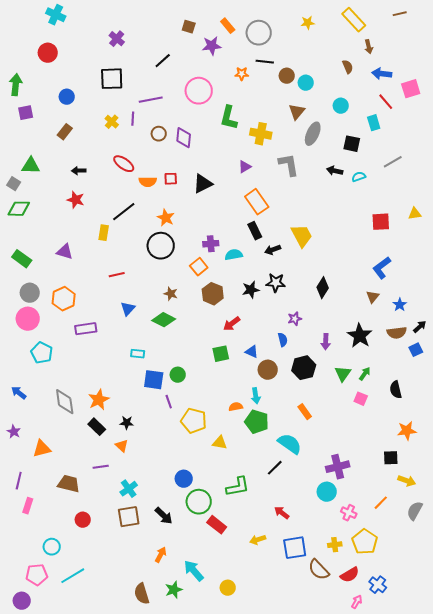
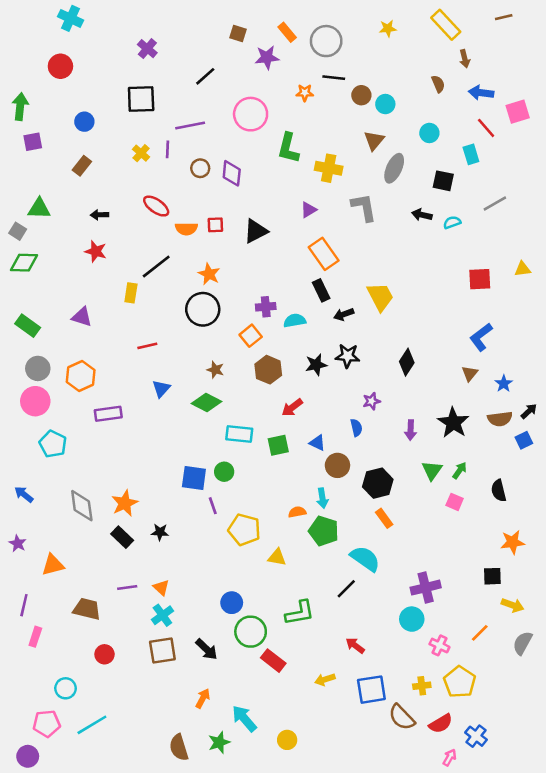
cyan rectangle: (138, 354) -> (239, 434), moved, size x1.5
black hexagon: (304, 368) -> (378, 483), moved
orange triangle: (122, 446) -> (161, 588), moved

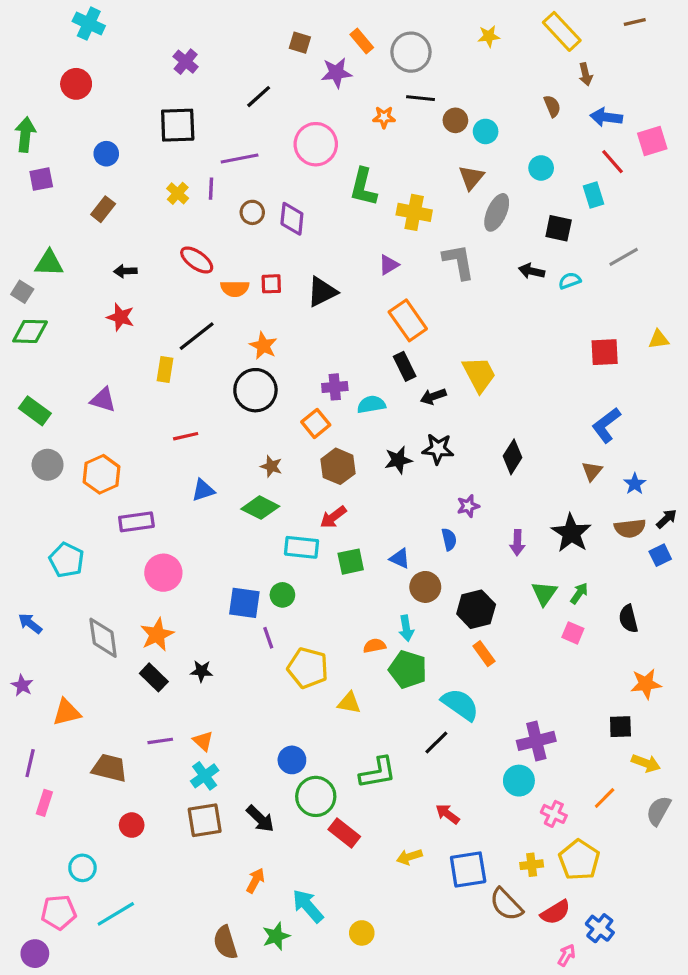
blue triangle: (161, 389) -> (203, 490), turned 30
pink circle: (35, 401) -> (163, 573), moved
red arrow: (292, 407) -> (333, 517), moved

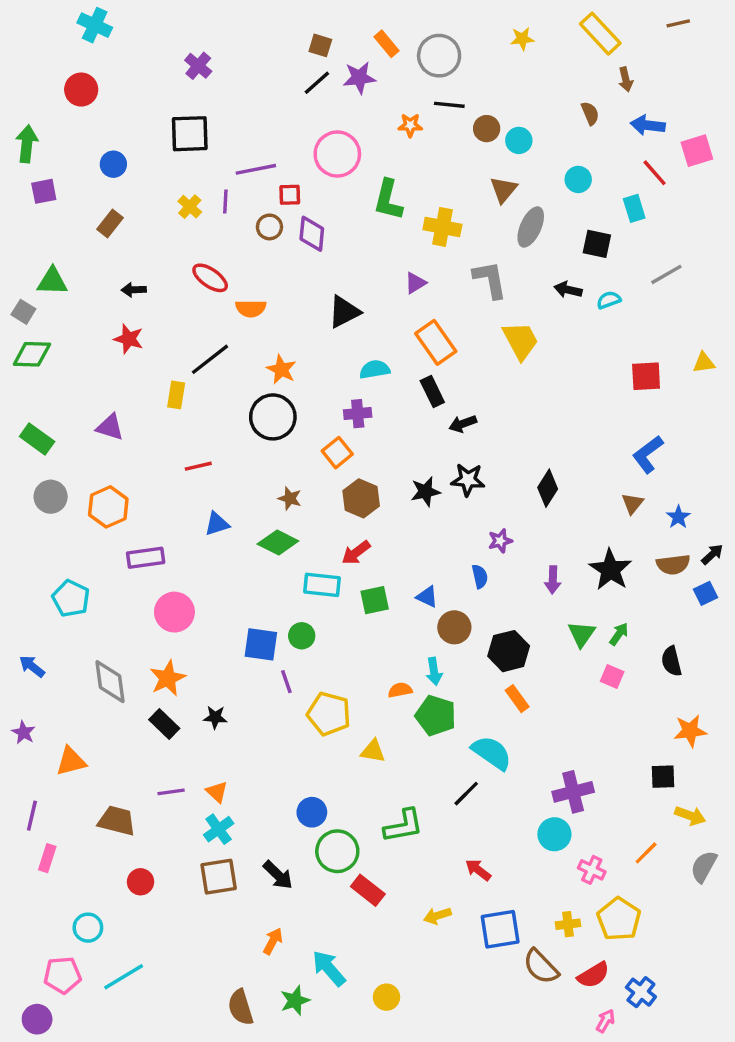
black line: (259, 97) -> (317, 83), moved
red square: (271, 284) -> (290, 195), moved
yellow trapezoid: (479, 374) -> (521, 341), moved
cyan semicircle: (371, 404) -> (375, 369), moved

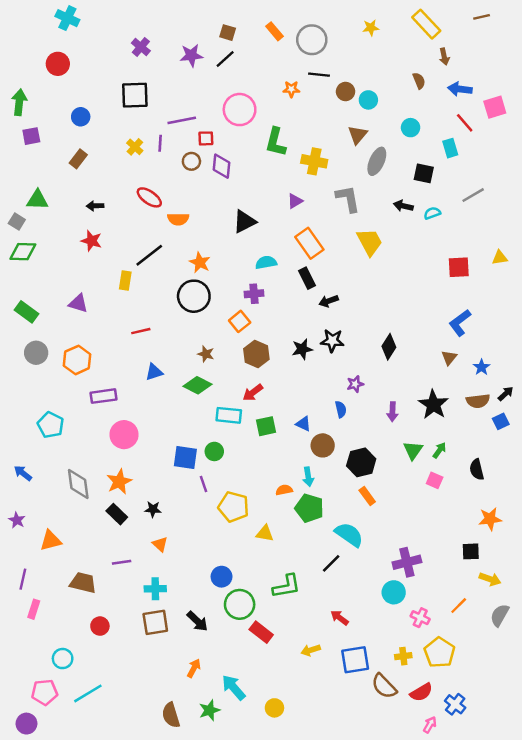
purple star: (359, 78) -> (191, 55), moved
orange triangle: (217, 792) -> (160, 544), moved
cyan cross: (219, 829) -> (155, 589), turned 35

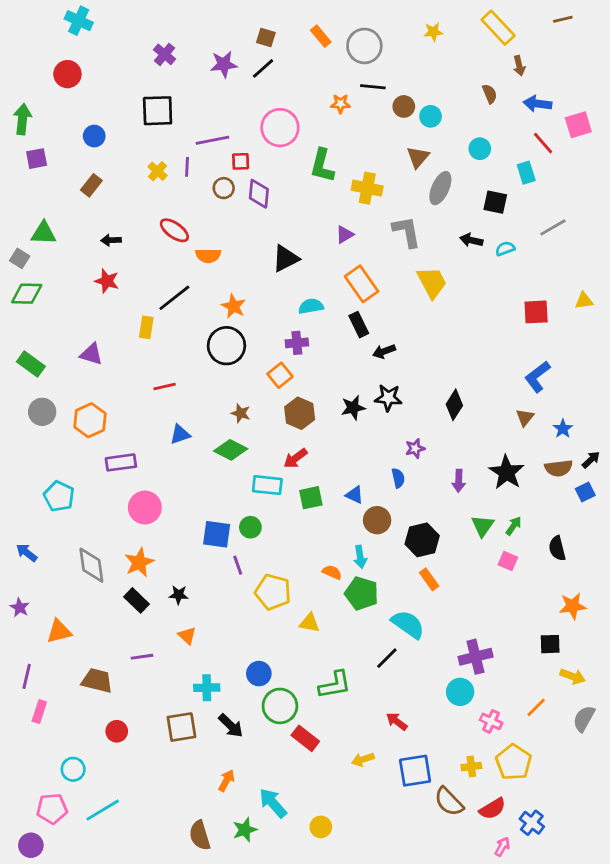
orange semicircle: (284, 490) -> (332, 572), turned 35
cyan cross: (155, 589) -> (207, 688), moved

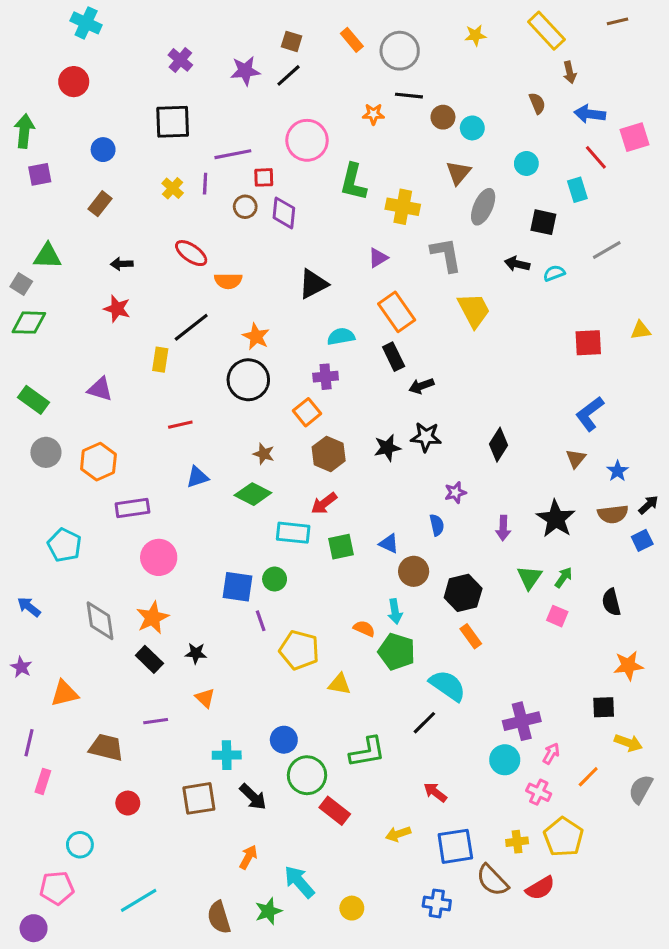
cyan line: (103, 810) -> (139, 900), moved
blue cross: (532, 823) -> (437, 903), moved, turned -30
pink arrow: (502, 847) -> (551, 754), moved

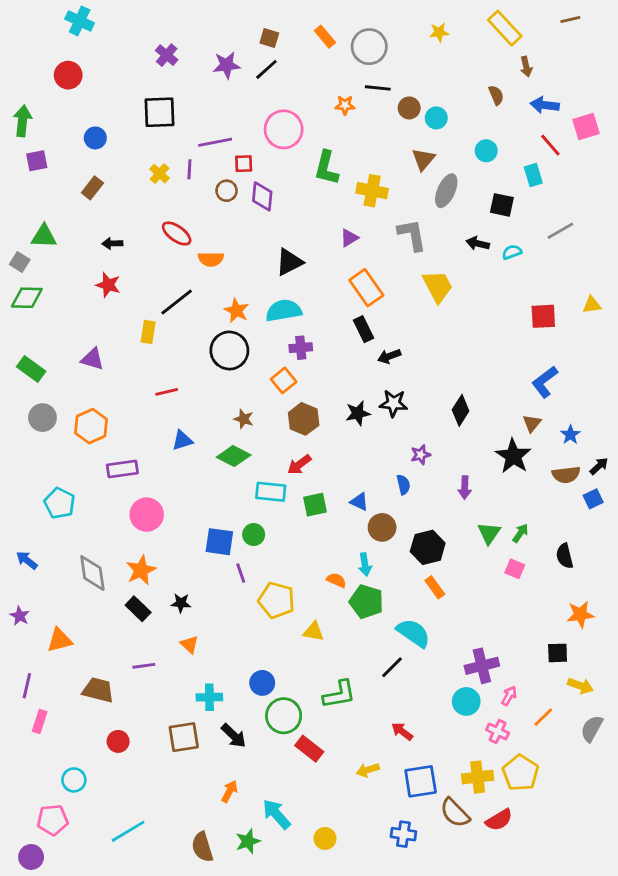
cyan semicircle: (341, 337) -> (284, 311), moved, size x1.4
black star: (556, 519) -> (513, 456), moved
yellow cross: (517, 842) -> (478, 777), size x1.5

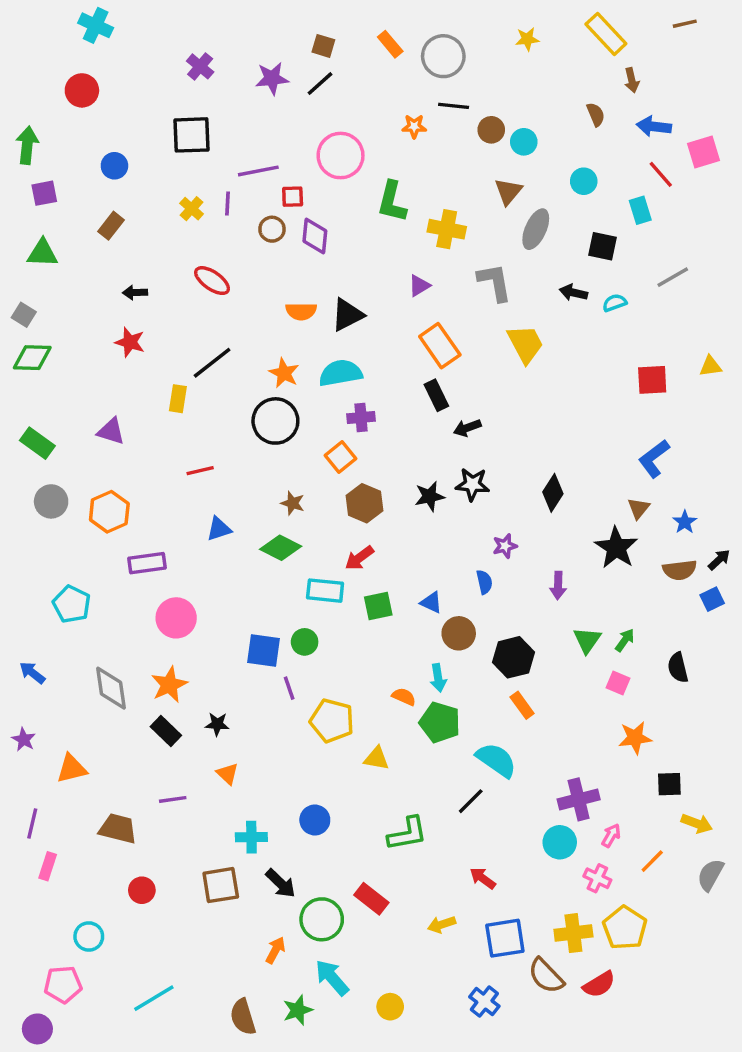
green triangle: (44, 236) -> (43, 253), moved
orange semicircle: (211, 259) -> (301, 311), moved
orange star: (580, 614) -> (635, 738), moved
green circle: (284, 716) -> (322, 919), moved
blue cross: (403, 834) -> (484, 1002), turned 30

